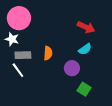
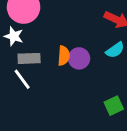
purple circle: (72, 68) -> (79, 58), moved
green square: (84, 89) -> (114, 106), turned 32

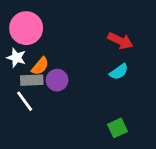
orange semicircle: (64, 56) -> (40, 66), moved, turned 36
purple circle: (79, 58) -> (57, 80), moved

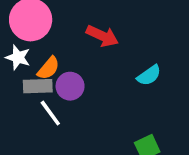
red arrow: (120, 41) -> (102, 36), moved
white line: (25, 101) -> (50, 113), moved

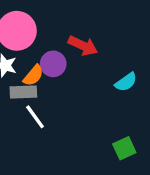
purple circle: (70, 86) -> (53, 64), moved

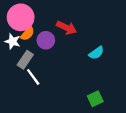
orange semicircle: (33, 75) -> (27, 33), moved
gray rectangle: (23, 92) -> (25, 60), turned -54

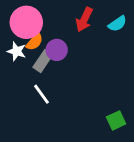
red arrow: (66, 28) -> (84, 20), moved, turned 90
cyan semicircle: (96, 53) -> (117, 24), moved
gray rectangle: (25, 60) -> (43, 61), moved

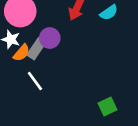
orange semicircle: (35, 42) -> (22, 53), moved

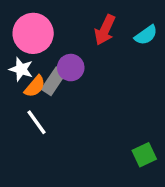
white line: (35, 81) -> (37, 122), moved

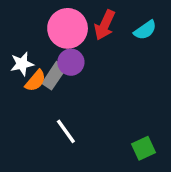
pink circle: (33, 33) -> (68, 28), moved
white star: (21, 69) -> (22, 64), turned -30
white line: (37, 122) -> (66, 131), moved

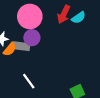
red arrow: (105, 25) -> (64, 14), moved
gray rectangle: (54, 76) -> (21, 46), turned 63

